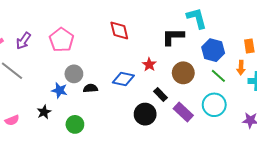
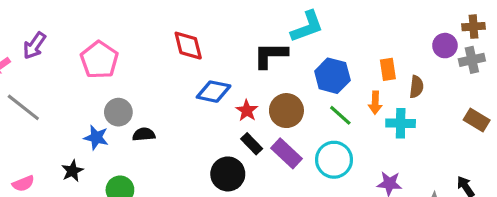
cyan L-shape: (197, 18) -> (307, 27), turned 85
purple arrow: (23, 41) -> (34, 46), moved
red star: (149, 65) -> (247, 111), moved
blue diamond: (123, 79) -> (214, 92), moved
purple rectangle: (183, 112) -> (286, 153), moved

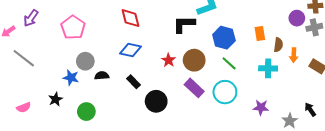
blue diamond: (214, 92) -> (130, 50), moved
orange arrow: (375, 103) -> (294, 55), moved
black rectangle: (252, 144) -> (134, 82), moved

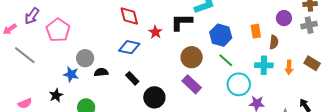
purple circle: (297, 18) -> (284, 18), moved
pink pentagon: (73, 27) -> (58, 30), moved
orange arrow: (294, 55) -> (289, 67), moved
red star: (168, 60) -> (155, 32), moved
cyan circle: (225, 92) -> (239, 84), moved

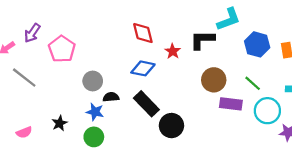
blue hexagon: (221, 35) -> (257, 44), moved
blue star: (71, 74) -> (95, 112), moved
black rectangle: (132, 78) -> (146, 104), size x1.6
purple rectangle: (192, 84) -> (231, 104), moved, turned -36

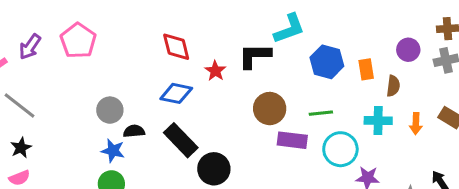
pink pentagon: (62, 49) -> (78, 41), moved
green line: (253, 83) -> (321, 113), turned -48
black star: (60, 123) -> (21, 148), moved

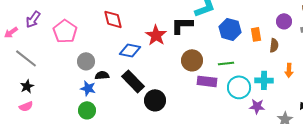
pink pentagon: (78, 41) -> (65, 31), moved
red diamond: (176, 47) -> (113, 19), moved
red star: (215, 71) -> (156, 35), size x1.5
cyan cross: (378, 121) -> (264, 80), moved

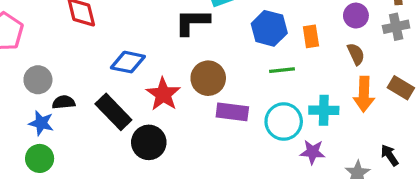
red star: (156, 35) -> (163, 94), moved
brown semicircle: (274, 45) -> (356, 54), moved, turned -32
blue diamond: (130, 50) -> (128, 62), moved
green line: (226, 63) -> (282, 70), moved
orange arrow: (289, 70) -> (364, 94), size x1.5

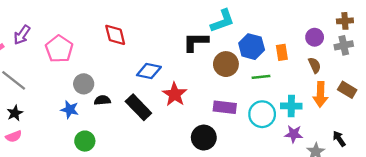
brown circle: (208, 78) -> (226, 64), moved
blue star: (41, 123) -> (70, 110), moved
black circle: (149, 142) -> (204, 138), moved
purple star: (313, 152) -> (294, 134), moved

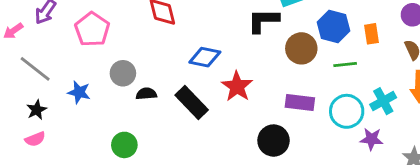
cyan cross: (291, 106) -> (383, 101), turned -30
blue star: (70, 110) -> (79, 92), moved
purple star: (294, 134) -> (372, 139), moved

